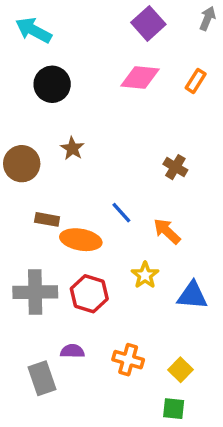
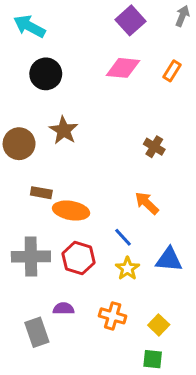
brown star: (72, 148) -> (64, 130), size x1.4
blue line: (121, 213) -> (123, 237), moved
yellow star: (145, 275) -> (127, 268), moved

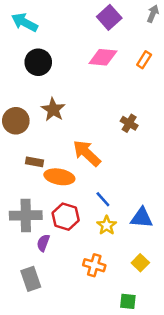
orange arrow: (147, 203) -> (87, 153), moved, size x1.4
purple semicircle: (64, 309) -> (43, 243), moved, turned -70
yellow square: (159, 325) -> (140, 263), moved

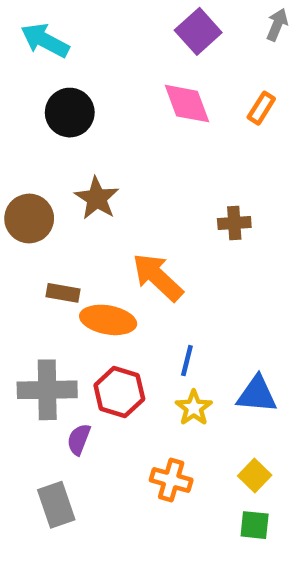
pink diamond: (103, 57) -> (187, 104), turned 64
brown cross: (129, 123) -> (234, 223), turned -35
blue line: (103, 199) -> (187, 361), turned 56
green square: (128, 301) -> (255, 525), moved

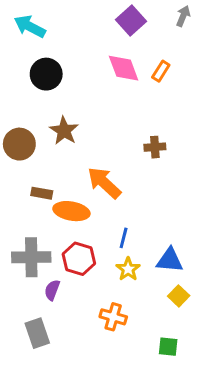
orange rectangle: (261, 108) -> (161, 71), moved
yellow square: (255, 475) -> (179, 296), moved

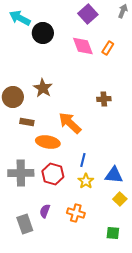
black circle: (46, 74) -> (43, 33), moved
brown rectangle: (42, 193) -> (27, 122), moved
purple semicircle: (52, 290) -> (45, 211), moved

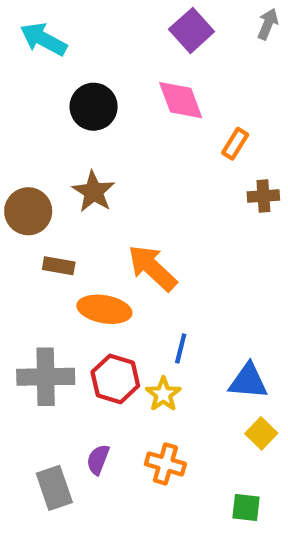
black circle: (43, 33) -> (94, 107), moved
orange rectangle: (108, 48) -> (235, 144), moved
brown cross: (104, 99) -> (263, 196), moved
yellow star: (86, 181) -> (163, 394), moved

